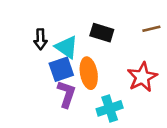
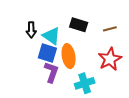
brown line: (151, 29) -> (110, 29), moved
blue square: (61, 69) -> (47, 53), turned 36

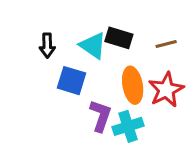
cyan triangle: (51, 36) -> (93, 46), moved
orange ellipse: (69, 56) -> (133, 85), moved
purple L-shape: (51, 72) -> (101, 116), moved

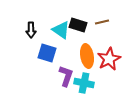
brown line: (166, 44) -> (102, 22), moved
cyan cross: (128, 126) -> (84, 83), turned 30

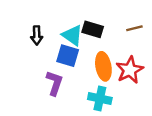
brown line: (102, 22) -> (134, 28), moved
blue square: (47, 53) -> (68, 56), moved
purple L-shape: (66, 76) -> (55, 83), moved

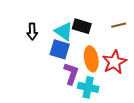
purple L-shape: (55, 83) -> (71, 74), moved

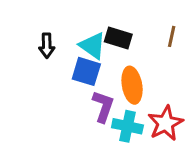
brown line: (119, 25) -> (172, 36), turned -64
red star: (114, 62) -> (166, 123), moved

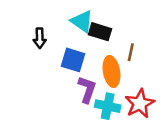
brown line: (172, 36) -> (131, 52), moved
cyan triangle: (92, 46) -> (82, 21), moved

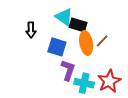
brown line: (131, 52) -> (102, 41), turned 32
orange ellipse: (112, 71) -> (86, 43), moved

